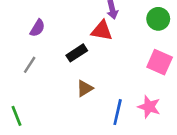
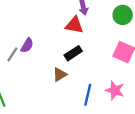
purple semicircle: (37, 28) -> (27, 45), moved
black rectangle: (77, 53) -> (73, 53), moved

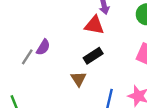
brown triangle: (60, 75) -> (78, 79), turned -32

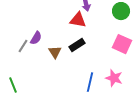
brown triangle: (78, 79) -> (55, 52), moved

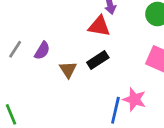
gray line: (23, 46) -> (15, 49), moved
pink star: (114, 78) -> (134, 99), moved

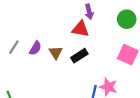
brown triangle: (68, 70) -> (56, 53), moved

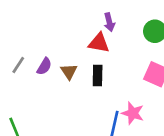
black rectangle: (79, 56) -> (98, 75), turned -56

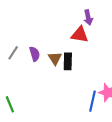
purple semicircle: (44, 66) -> (35, 54), turned -48
black rectangle: (98, 75) -> (68, 61), moved

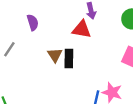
purple semicircle: (35, 54) -> (33, 22), moved

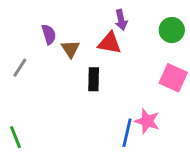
brown triangle: (55, 55) -> (70, 49), moved

